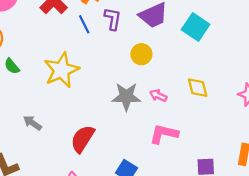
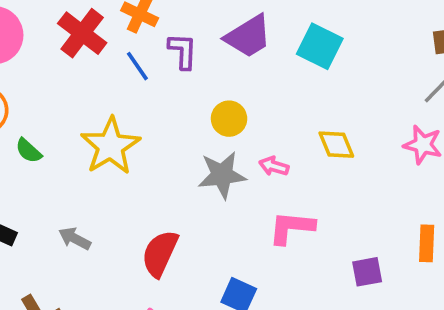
yellow circle: (141, 54) -> (229, 119), moved

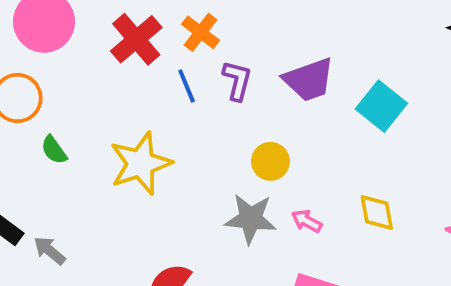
gray arrow: (75, 238) -> (50, 251), moved

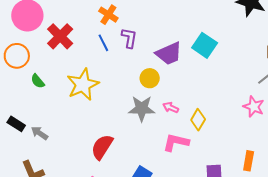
red cross: (136, 39) -> (60, 36), moved
purple trapezoid: (309, 80) -> (169, 54), moved
yellow diamond: (377, 213) -> (198, 120), moved, turned 45

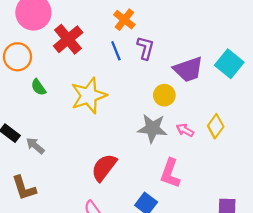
yellow diamond: (198, 120) -> (216, 126), moved
pink L-shape: (176, 142) -> (170, 173), moved, turned -88

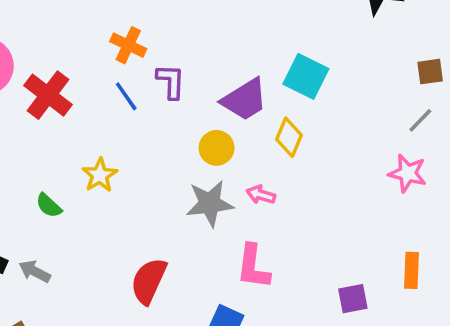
green semicircle: (38, 87) -> (49, 206), moved
yellow star: (89, 96) -> (100, 175), size x0.6
yellow diamond: (216, 126) -> (289, 137), moved

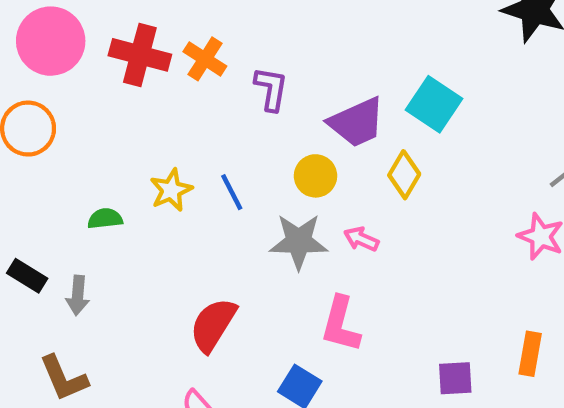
orange cross: (128, 45) -> (205, 59), moved
red cross: (48, 95) -> (140, 55), moved, turned -30
blue line: (126, 96) -> (232, 192), moved
green semicircle: (49, 206) -> (105, 219), turned 124
gray arrow: (35, 271) -> (78, 295), turned -120

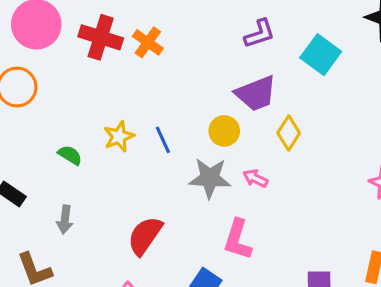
purple L-shape: (271, 89) -> (260, 34), moved, turned 60
cyan square: (434, 104) -> (321, 55), moved
green semicircle: (105, 219) -> (70, 155), turned 35
gray arrow: (78, 295) -> (65, 219), moved

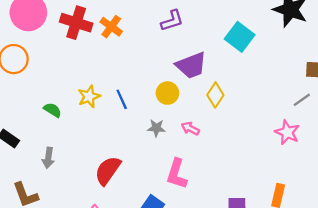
purple L-shape: (260, 34) -> (172, 21), moved
gray star: (210, 178) -> (156, 128), size x0.6

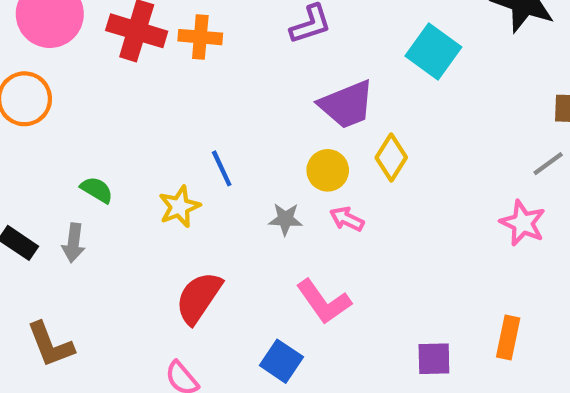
orange cross: (111, 27) -> (200, 37), turned -30
yellow circle: (167, 93) -> (328, 170), moved
yellow star: (89, 96) -> (179, 207), moved
gray arrow: (48, 158) -> (73, 243), moved
pink L-shape: (177, 174) -> (324, 302), turned -52

